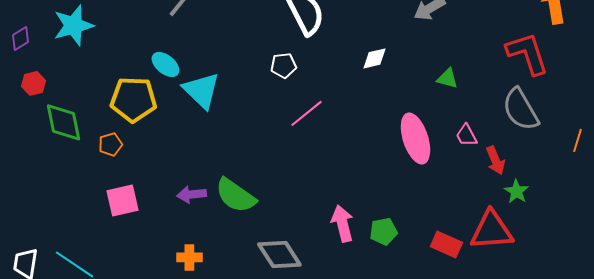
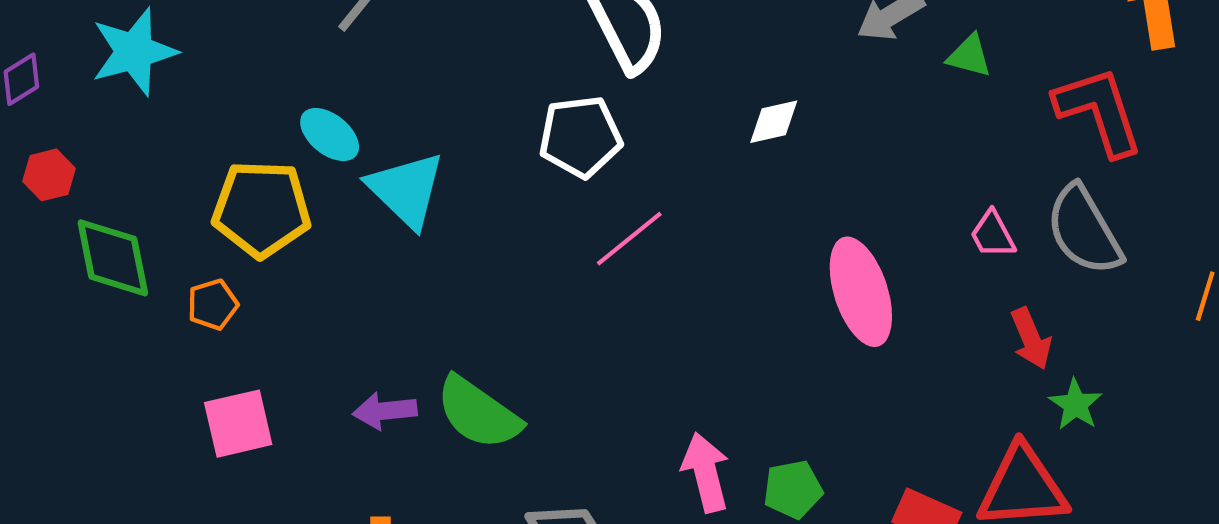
white pentagon: (283, 65) -> (580, 137), size x1.5
green triangle: (447, 78) -> (969, 56), moved
pink trapezoid: (466, 135) -> (993, 234), moved

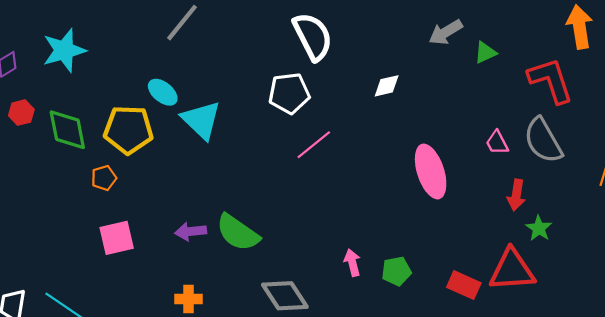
green triangle: (969, 56) -> (485, 53), turned -40
green diamond: (113, 258) -> (67, 130), moved
red arrow: (1031, 339) -> (516, 195), turned 32
pink arrow: (706, 472) -> (352, 263), size x0.7

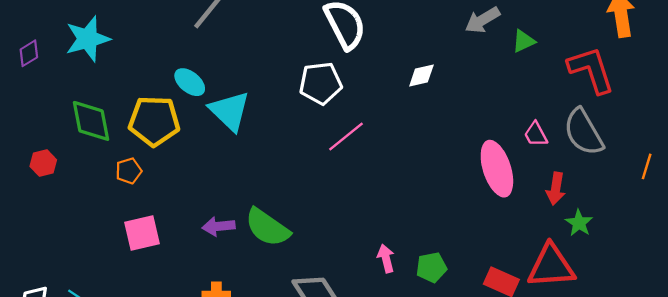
red hexagon: (21, 113) -> (43, 163), moved
pink ellipse: (431, 171) -> (497, 169), moved

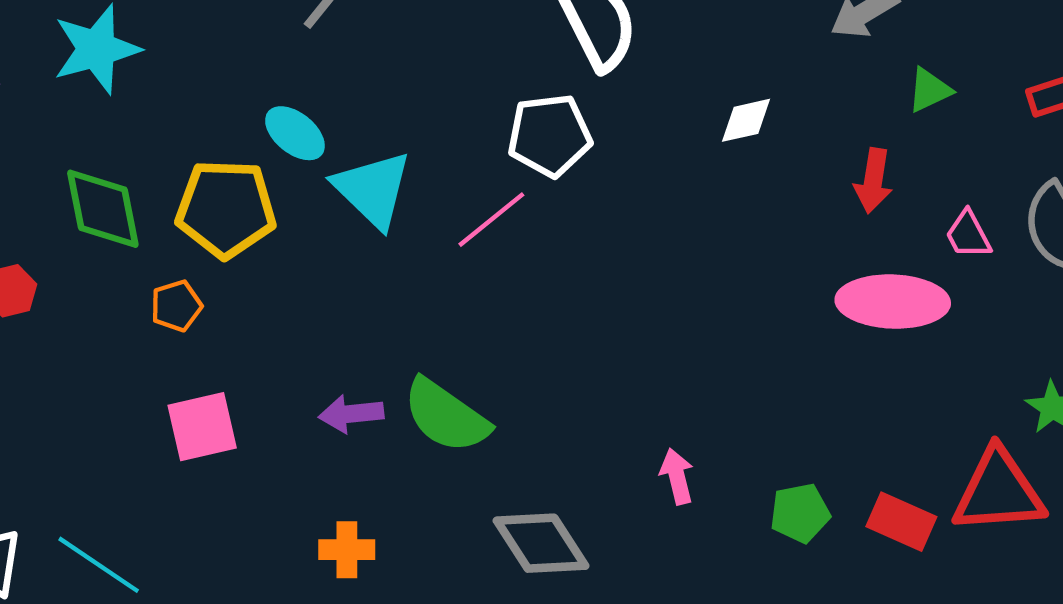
green triangle: (524, 41) -> (929, 90), moved
pink line: (346, 136) -> (491, 220), moved
pink ellipse: (497, 169) -> (893, 302), turned -70
red arrow: (556, 189) -> (873, 181), moved
green pentagon: (431, 267) -> (800, 513), moved

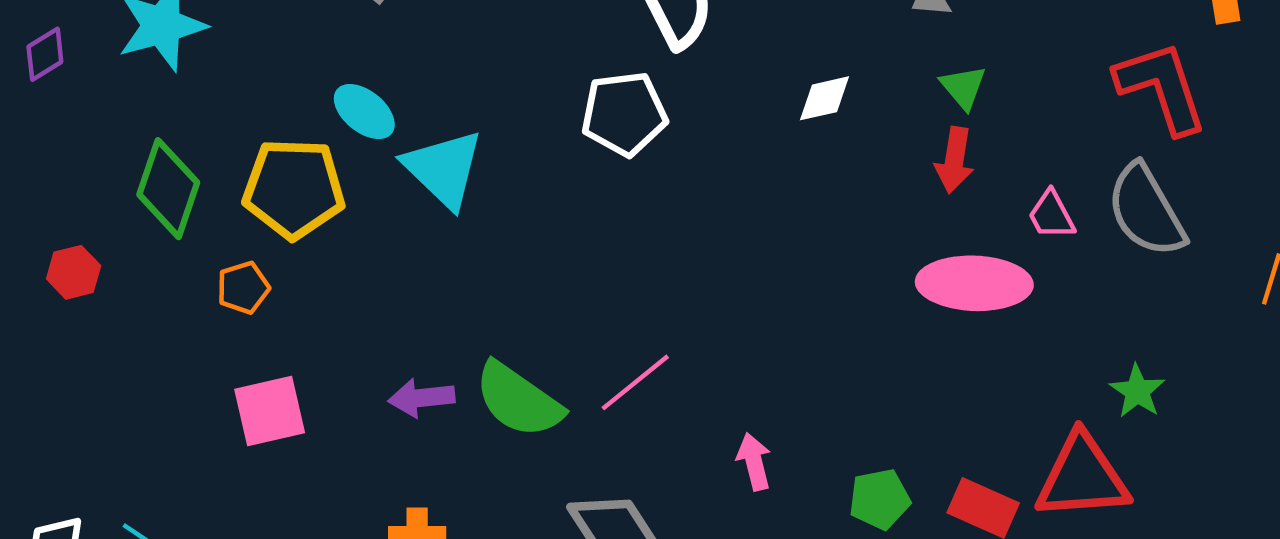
green triangle: (929, 90) -> (963, 87), moved, turned -45
green diamond: (103, 209) -> (168, 189), turned 30
pink line: (491, 220) -> (635, 382), moved

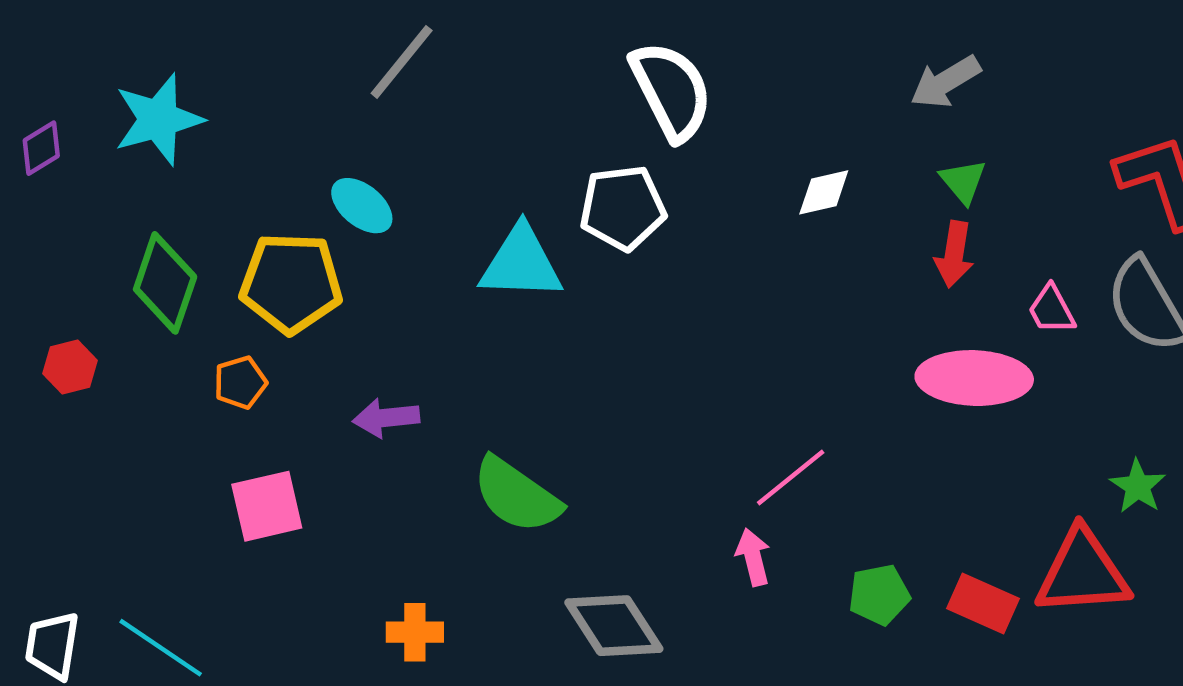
cyan triangle: (444, 169) -> (521, 263), moved, turned -42
pink line: (635, 382) -> (791, 477), moved
purple arrow: (422, 398) -> (386, 418), moved

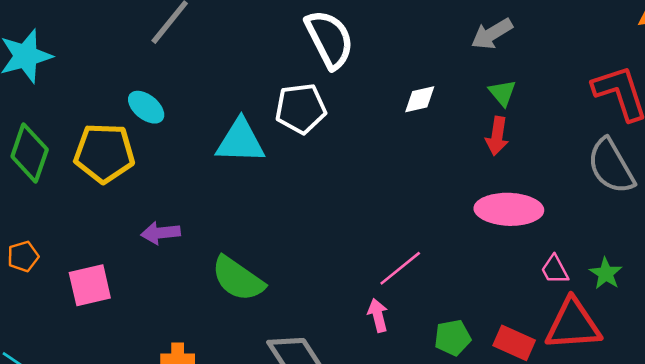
pink trapezoid: (1052, 309) -> (555, 270), moved
orange pentagon: (240, 382) -> (23, 256), moved

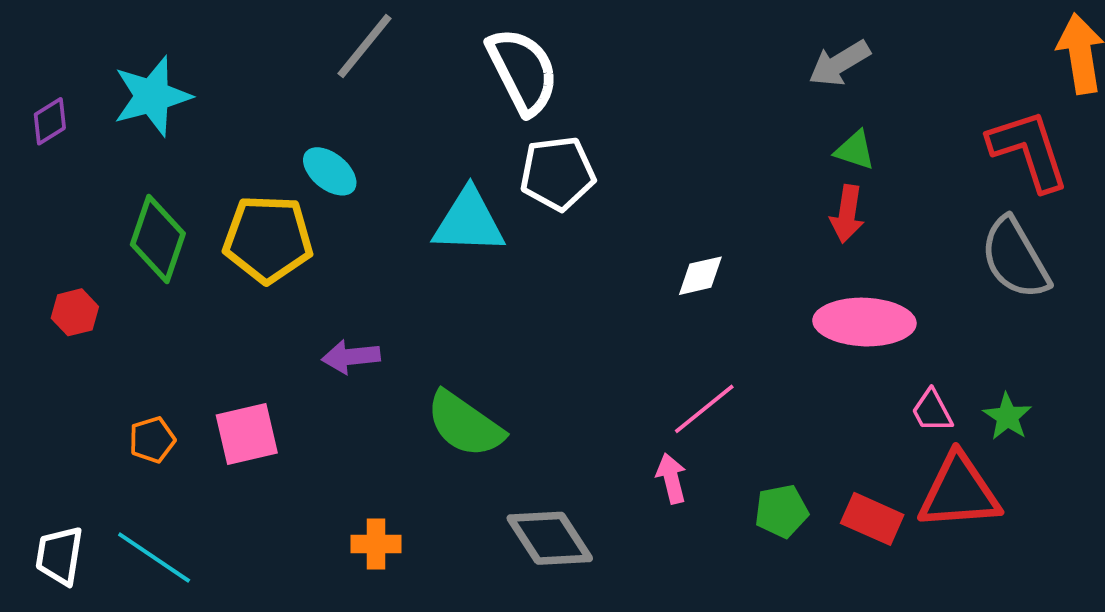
white semicircle: (329, 39) -> (523, 71), moved
green triangle: (502, 93) -> (855, 150), turned -32
white diamond: (420, 99) -> (700, 276), moved
orange pentagon: (23, 256) -> (152, 440), moved

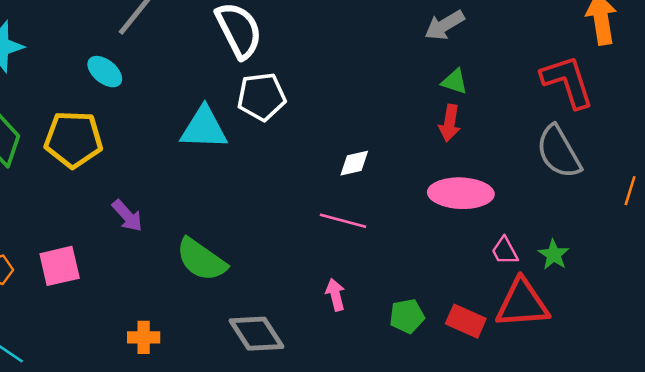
cyan ellipse: (330, 171) -> (105, 72), moved
purple arrow: (351, 357) -> (127, 216), turned -126
pink line: (704, 409) -> (343, 221), moved, turned 54

